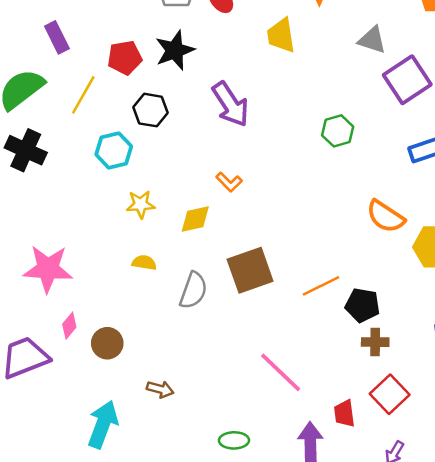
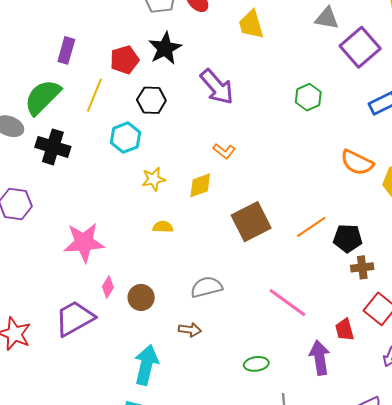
purple rectangle: (57, 37) -> (66, 50), turned 50
gray semicircle: (193, 290) -> (206, 287), moved, turned -116

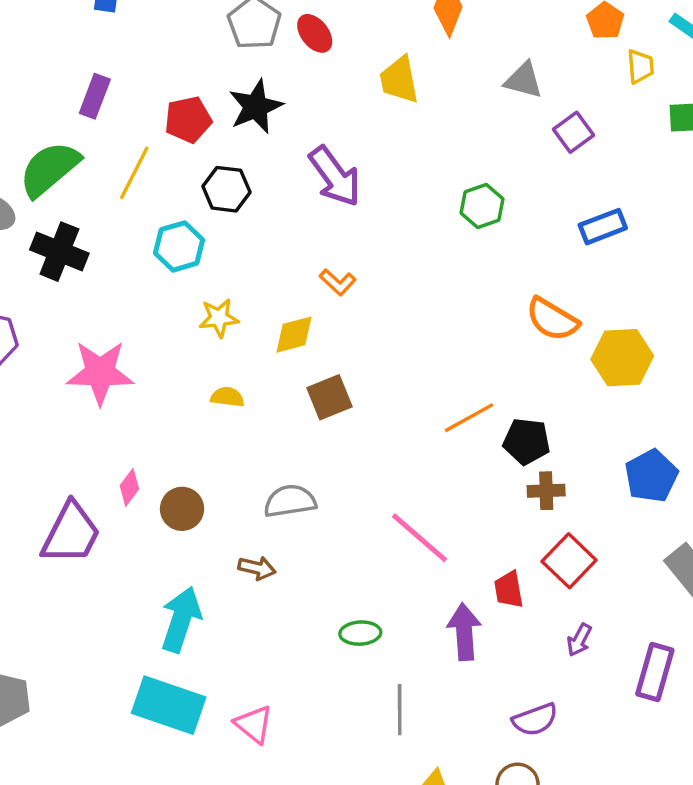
purple square: (360, 47) -> (573, 132), size x0.6
brown square: (251, 222) -> (329, 397), moved, size x0.7
pink star: (84, 242) -> (100, 372), moved
purple trapezoid: (75, 318) -> (71, 533), turned 141

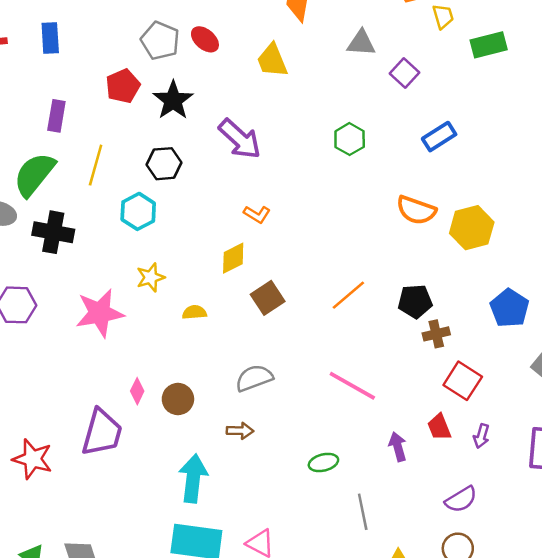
red pentagon: (188, 120) -> (123, 86), moved
yellow star: (219, 318) -> (151, 277), moved
orange line: (469, 418) -> (348, 295), moved
red trapezoid: (509, 590) -> (439, 427), moved
purple arrow: (464, 632) -> (398, 447), size x0.7

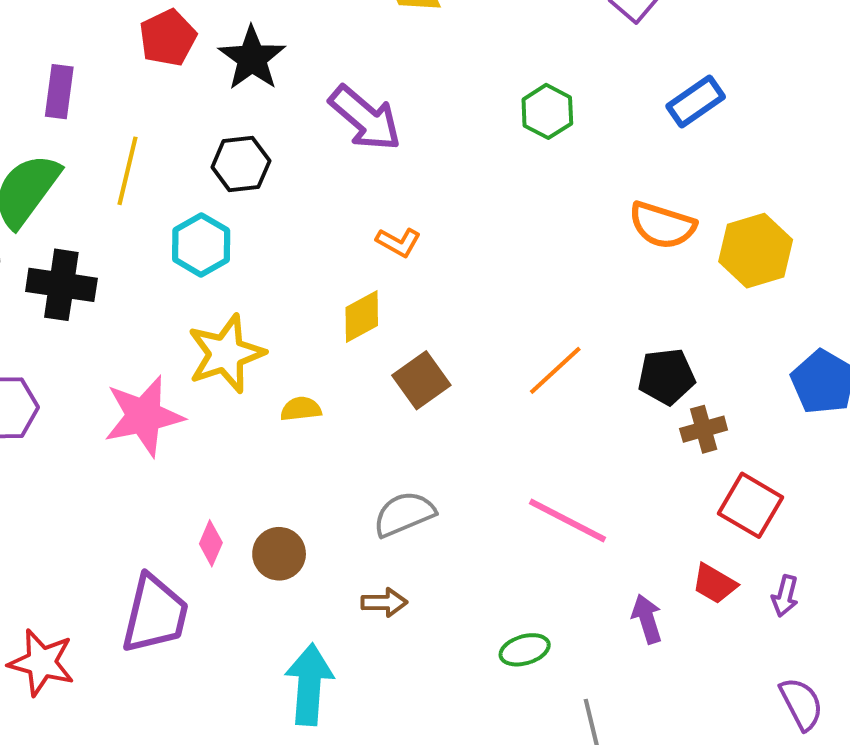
yellow star: (151, 277) -> (226, 354), size x1.6
red trapezoid: (439, 427) -> (714, 584), turned -36
purple semicircle: (461, 499) -> (801, 704), moved, turned -84

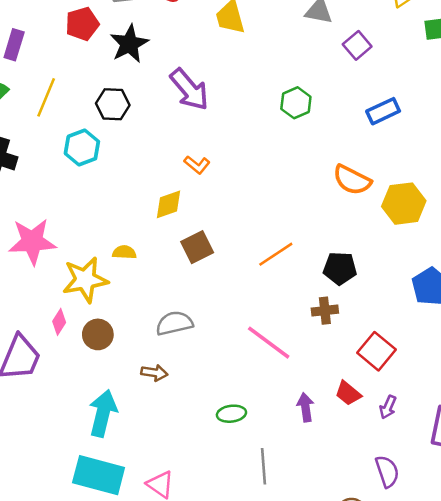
yellow star: (226, 354) -> (85, 280), moved
brown cross: (704, 429) -> (325, 311), moved

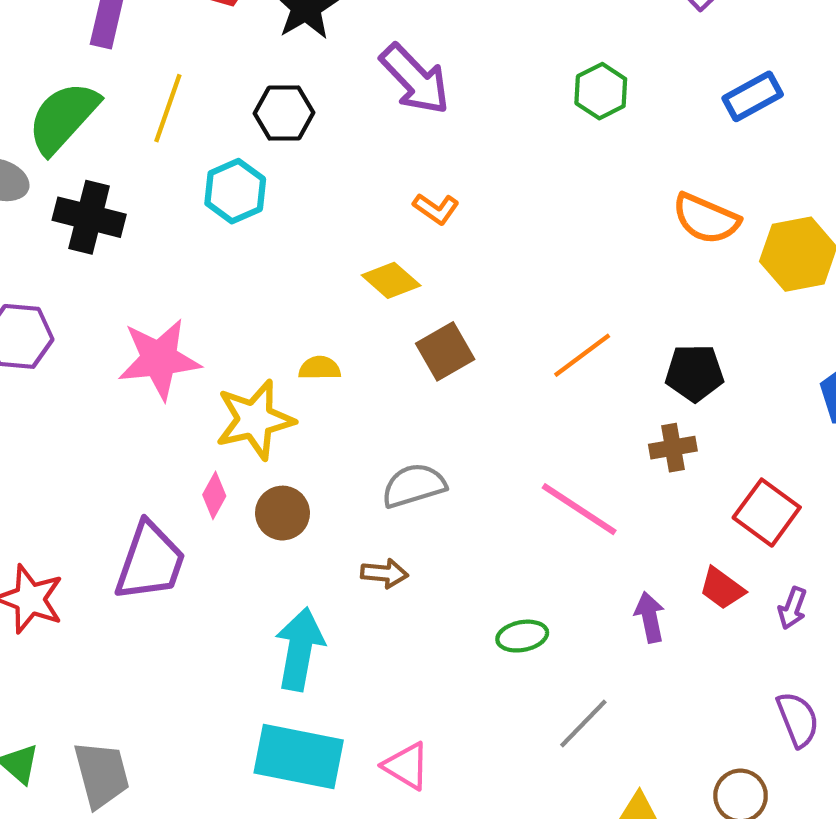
yellow diamond: (169, 204) -> (391, 280), turned 64
gray line: (264, 466) -> (583, 724), turned 52

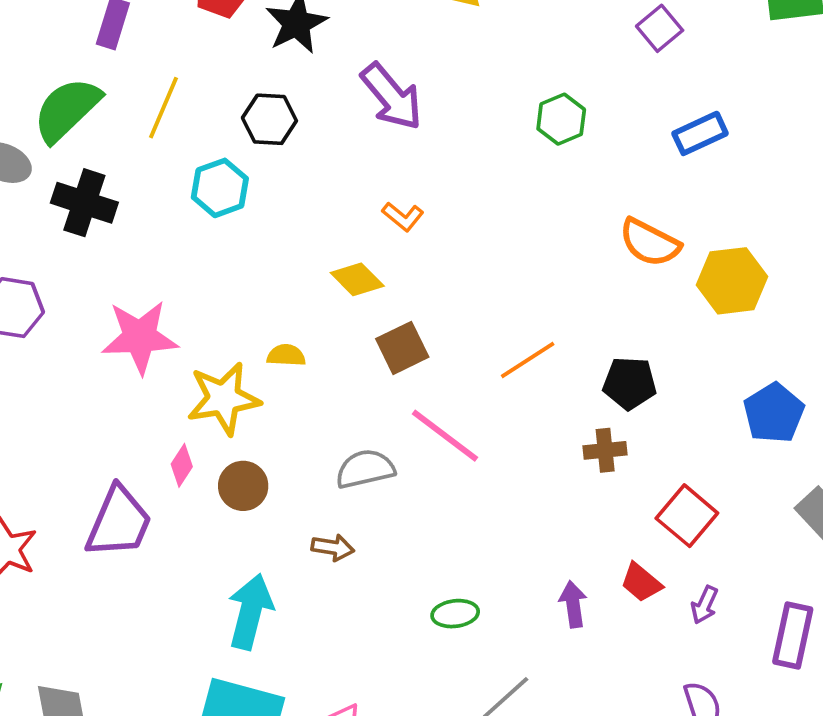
pink line: (579, 509) -> (445, 436), moved

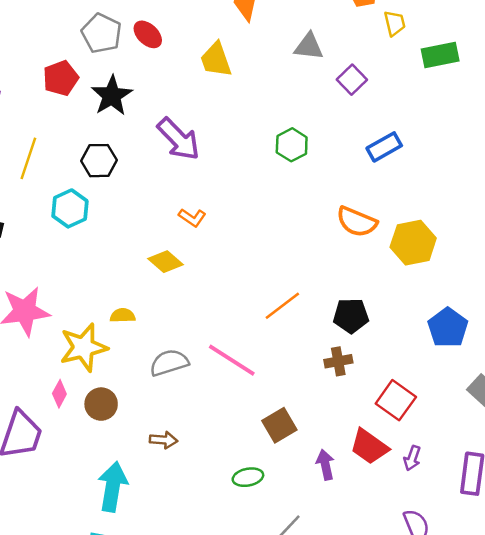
brown square: (402, 348) -> (279, 425), moved
gray semicircle: (365, 469) -> (169, 363), moved
red trapezoid: (641, 582) -> (369, 447), size x1.4

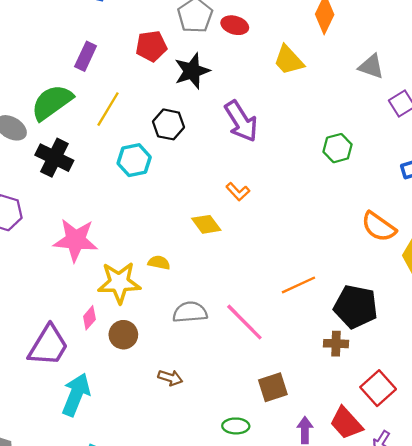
red ellipse: (148, 34) -> (235, 25), turned -40
yellow trapezoid: (216, 60) -> (289, 60), turned -36
black pentagon: (351, 316) -> (356, 307), size x1.4
cyan arrow: (113, 487) -> (76, 395), moved

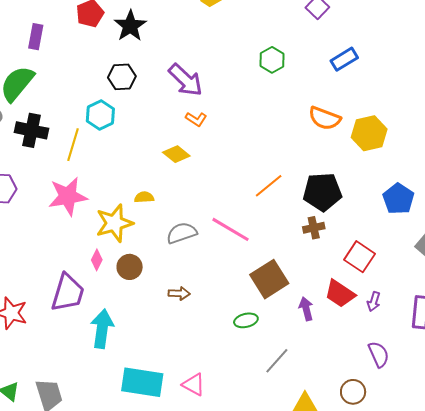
yellow line: (108, 109) -> (73, 145), moved
purple arrow: (241, 121) -> (185, 80), moved
brown square: (273, 387) -> (269, 279), size x1.4

